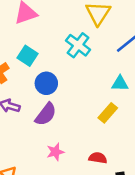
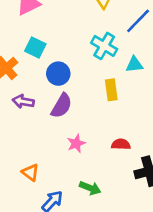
cyan cross: (78, 45) -> (104, 46), moved
yellow rectangle: (108, 113) -> (111, 90), moved, turned -42

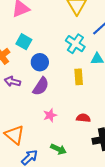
orange triangle: (30, 172) -> (15, 135), size x1.5

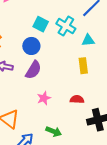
cyan square: (24, 42) -> (41, 24), moved
yellow rectangle: (79, 77) -> (83, 66), moved

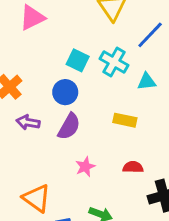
yellow rectangle: (83, 66) -> (125, 120), moved, turned -70

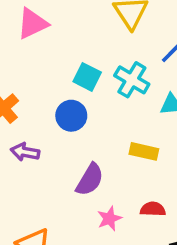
purple semicircle: (69, 126) -> (90, 180), moved
pink star: (85, 167) -> (109, 219), moved

